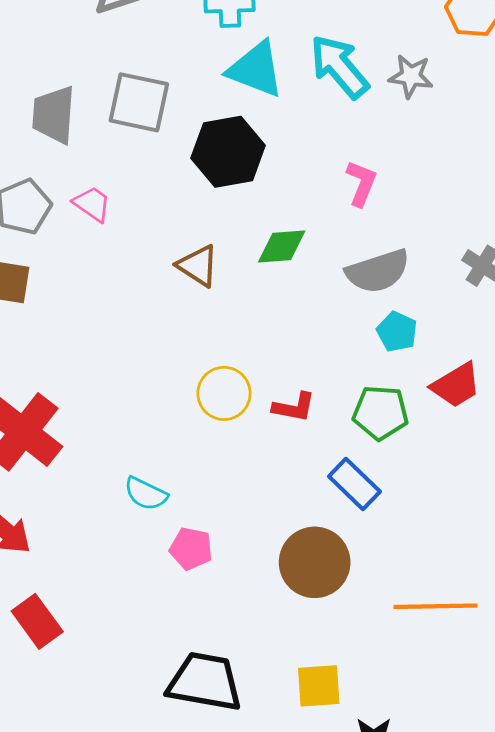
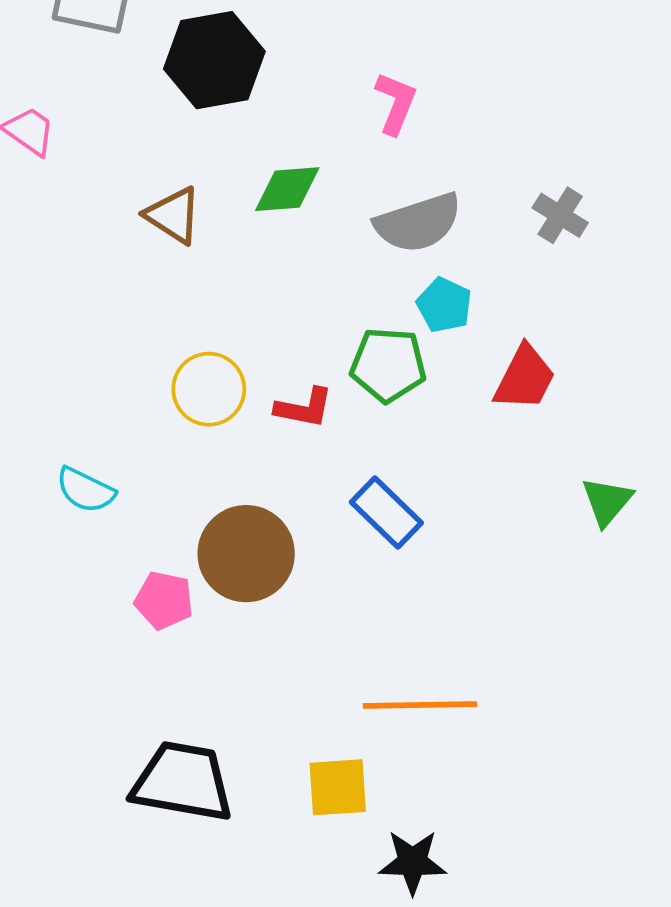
red trapezoid: (456, 385) -> (525, 378), turned -32
green pentagon: (381, 413) -> (388, 365), moved
cyan semicircle: (146, 494) -> (85, 490), moved
brown circle: (315, 562) -> (246, 554), moved
orange line: (435, 606) -> (420, 705), moved

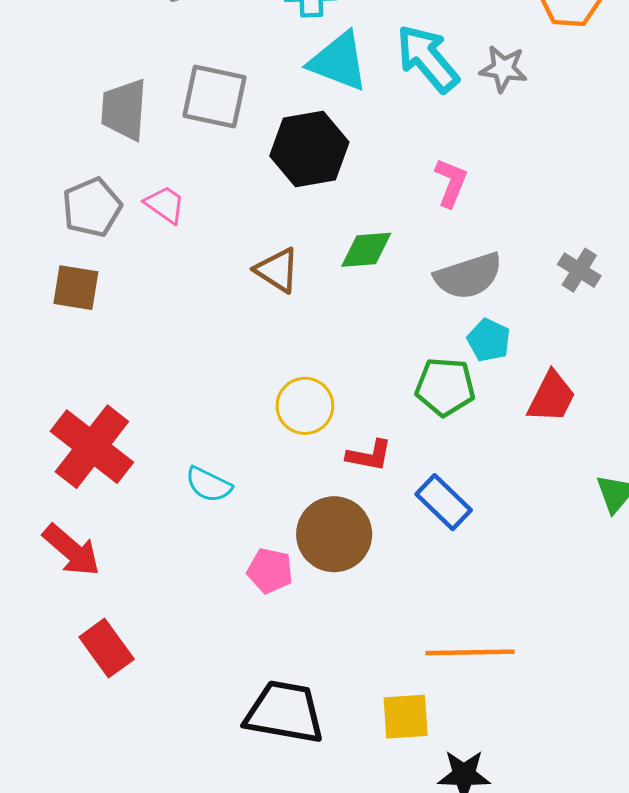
red L-shape: (304, 408) -> (369, 455), moved

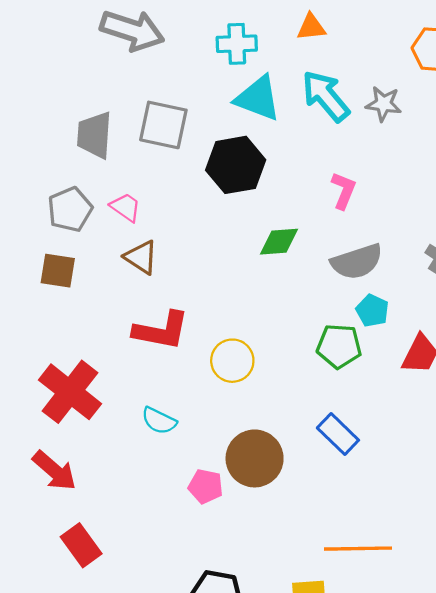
brown triangle: (277, 270) -> (141, 257), moved
red L-shape: (369, 455) -> (161, 331), moved, size x1.6

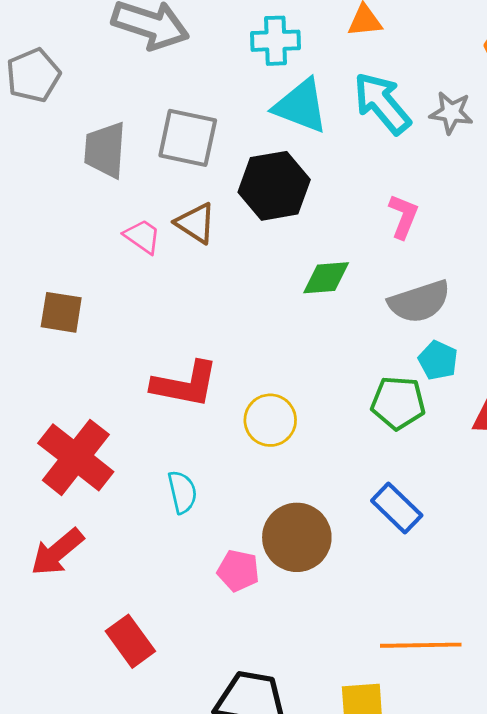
gray pentagon: (70, 209) -> (33, 75), moved
brown triangle: (141, 257) -> (196, 223), moved
cyan semicircle: (159, 421) -> (182, 492), turned -129
red arrow: (54, 471) -> (57, 552), turned 99
red rectangle: (81, 545) -> (130, 641), moved

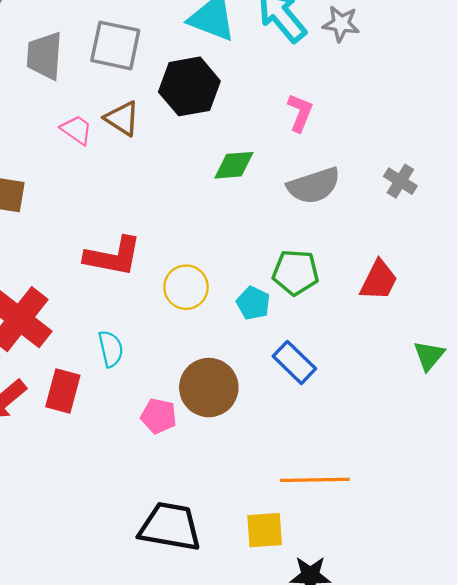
cyan pentagon: (438, 360) -> (253, 303), moved
red rectangle: (130, 641) -> (63, 391), moved, turned 51

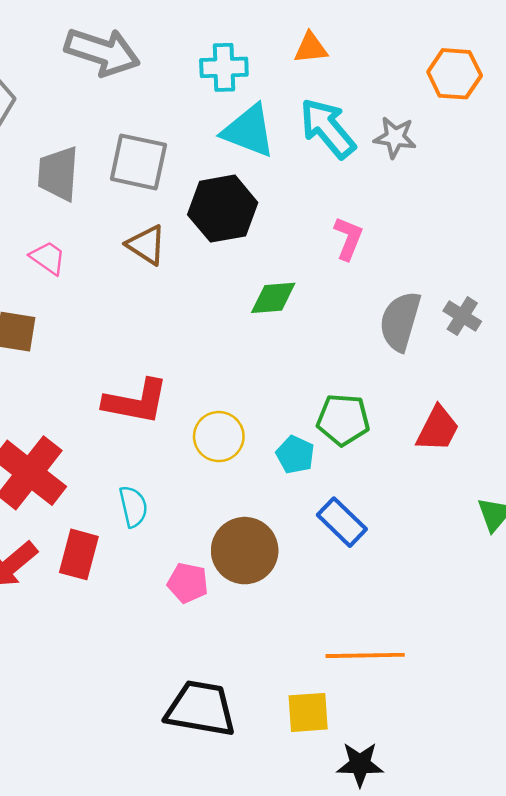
pink trapezoid: (77, 130) -> (48, 258), moved
gray semicircle: (314, 186) -> (400, 321), moved, turned 124

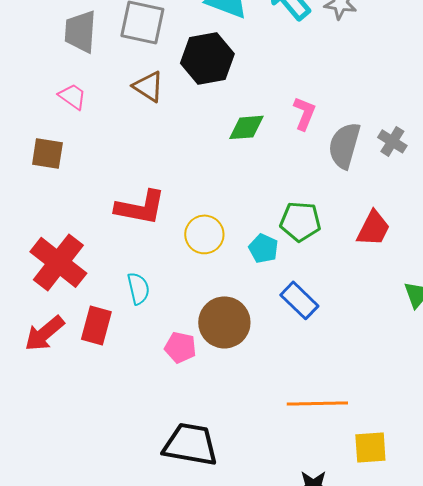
pink L-shape: (348, 238) -> (304, 113), moved
yellow square: (308, 712) -> (370, 447), moved

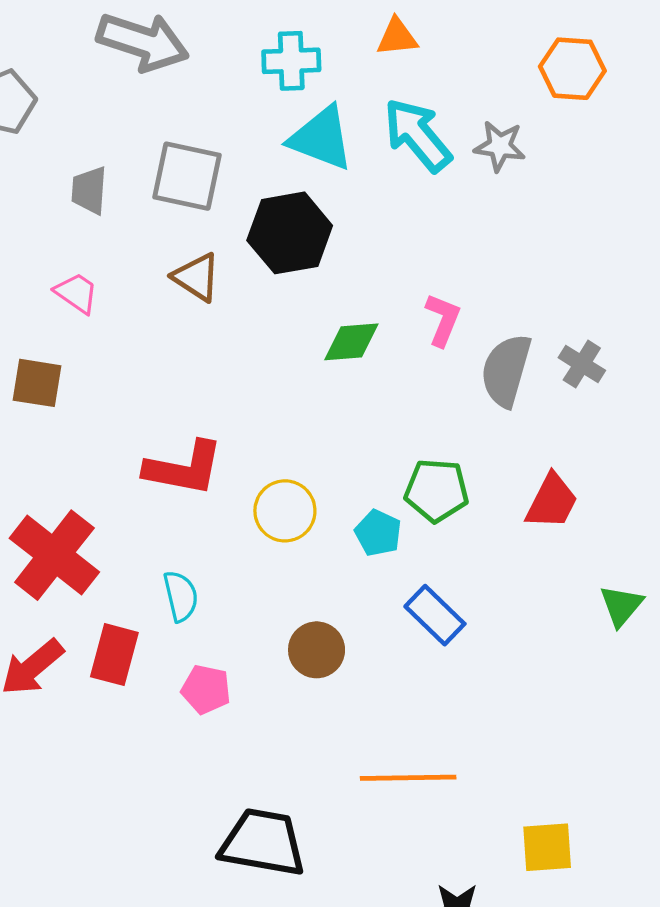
gray trapezoid: (80, 31) -> (89, 190), size x0.7
brown circle: (224, 322) -> (317, 650), size x0.7
pink pentagon: (180, 347) -> (206, 689), moved
orange line: (317, 403) -> (408, 778), moved

